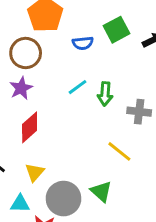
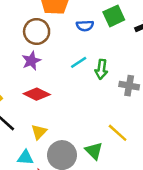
red diamond: (30, 127) -> (37, 94), turned 65
yellow line: (119, 151) -> (118, 133), moved

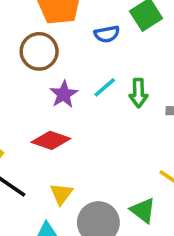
purple star: (31, 61) -> (64, 94), moved

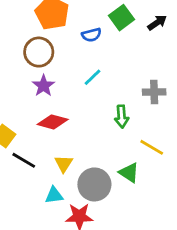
green arrow: (138, 93) -> (122, 116), moved
purple star: (64, 94) -> (44, 86), moved

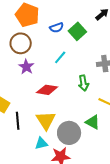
green square: (122, 18) -> (77, 31), moved
red diamond: (53, 122) -> (47, 90), moved
black line: (24, 160) -> (18, 121), turned 60
yellow triangle: (64, 164) -> (46, 120), size x1.5

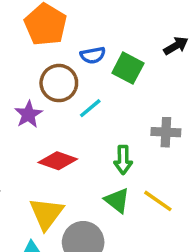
green square: (77, 31) -> (128, 68), turned -30
brown circle: (21, 43) -> (59, 83), moved
green triangle: (93, 122) -> (117, 200), moved

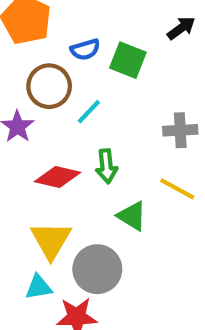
green arrow: (123, 160) -> (106, 166), moved
yellow line: (158, 201) -> (177, 189), moved

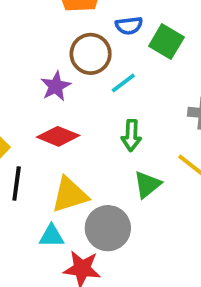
red diamond: (57, 177) -> (58, 136), moved
green triangle: (132, 216) -> (147, 185), turned 40
yellow triangle: (51, 240) -> (70, 195), turned 33

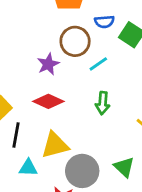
green triangle: (147, 185) -> (124, 167), moved, turned -40
cyan triangle: (52, 236) -> (28, 168), moved

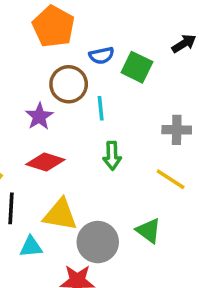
cyan line: (98, 64) -> (101, 108), turned -54
yellow triangle: (55, 145) -> (60, 215), turned 32

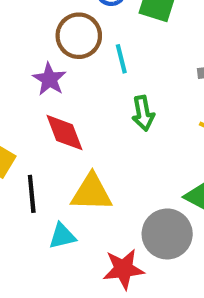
red diamond: (45, 162) -> (65, 133), turned 60
gray circle: (98, 242) -> (167, 234), moved

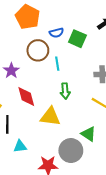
purple star: (49, 79) -> (11, 71), moved
yellow triangle: (92, 193) -> (50, 117), moved

